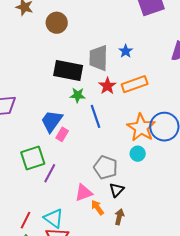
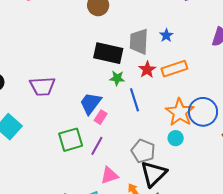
purple line: (50, 173) -> (97, 146), moved
black triangle: (117, 190) -> (154, 174), size x1.8
pink triangle: (84, 193) -> (109, 175), moved

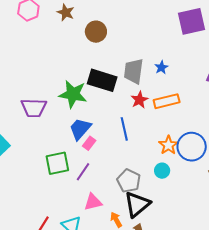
green star: (117, 78) -> (73, 94), moved, size x1.8
orange star: (180, 112) -> (168, 145), size x0.7

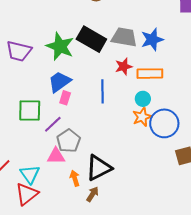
blue star: (161, 67) -> (152, 40), size x1.6
gray trapezoid: (134, 71) -> (124, 37), turned 80
pink rectangle: (89, 143) -> (65, 98), turned -32
cyan circle: (162, 171) -> (143, 99), moved
gray pentagon: (129, 181) -> (68, 141), moved

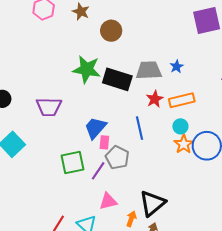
blue star: (152, 40) -> (177, 67), size x0.6
green star: (60, 46) -> (87, 69), moved
gray pentagon: (68, 141) -> (117, 158), moved
orange arrow: (75, 178) -> (131, 219), turned 49

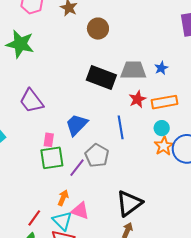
green star: (87, 69) -> (20, 44), moved
purple trapezoid: (49, 107) -> (31, 101), turned 48
pink rectangle: (104, 142) -> (49, 140), moved
pink triangle: (108, 201) -> (80, 211), moved, turned 30
orange arrow: (131, 219) -> (63, 198), moved

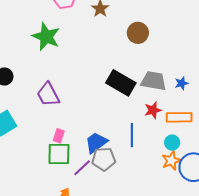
brown circle: (98, 29) -> (138, 33), moved
blue trapezoid: (77, 125) -> (96, 143), moved
gray pentagon: (97, 156) -> (104, 159), turned 30

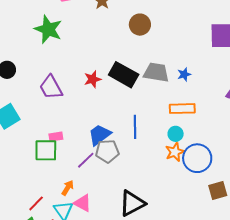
red star: (153, 110) -> (93, 79), moved
pink rectangle: (59, 136) -> (56, 137), moved, turned 64
green square: (59, 154) -> (46, 150), moved

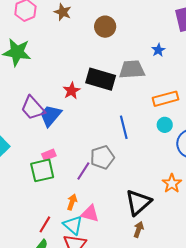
blue star: (184, 74) -> (158, 50), moved
blue trapezoid: (100, 135) -> (51, 116), moved
orange star: (175, 152) -> (172, 183), moved

